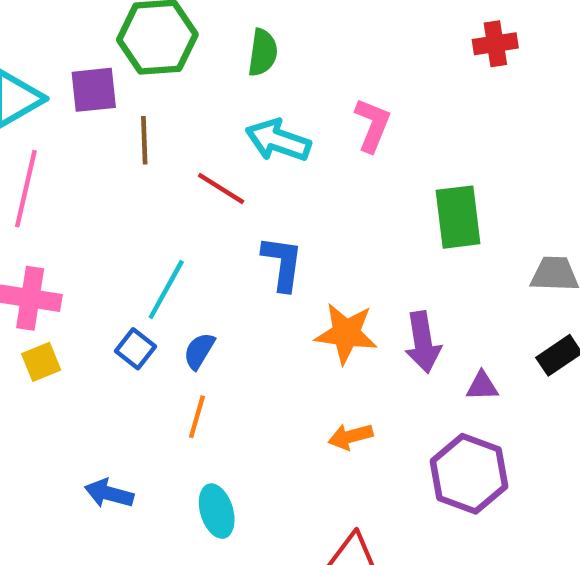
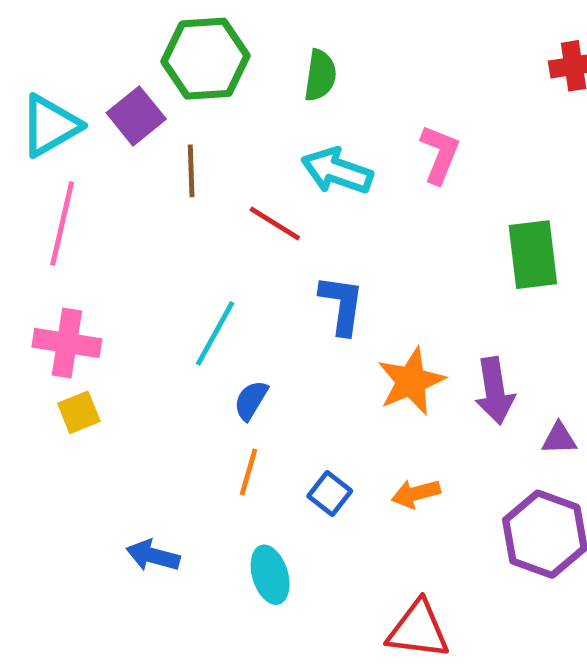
purple square: (94, 90) -> (136, 116), turned -33
orange star: (346, 333) -> (411, 381), turned -30
blue square: (135, 349) -> (330, 494), moved

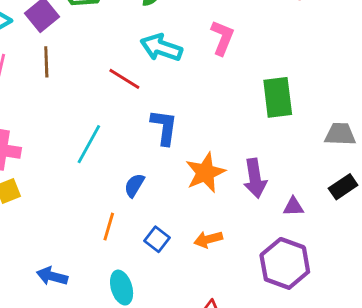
brown line: (191, 171) -> (46, 62), moved
blue semicircle: (251, 400) -> (134, 185), moved

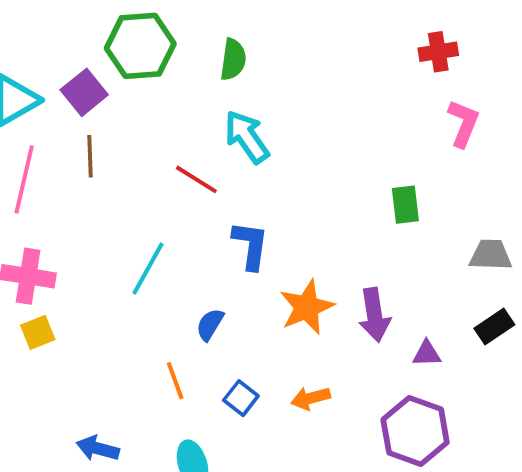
pink L-shape: (222, 38) -> (463, 123), moved
cyan arrow: (161, 48) -> (247, 137), turned 36
green rectangle: (278, 97) -> (405, 205), size x0.7
orange line: (109, 227) -> (175, 381), turned -36

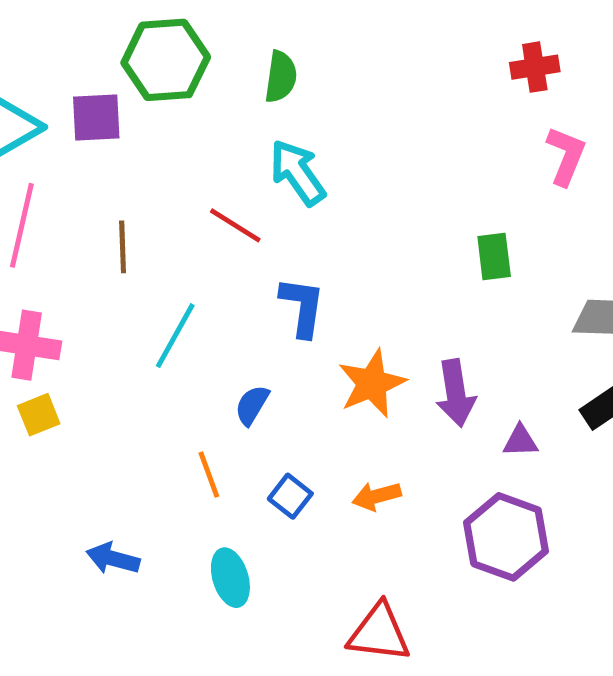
purple square: (84, 92) -> (96, 117), turned 36
brown line: (90, 156) -> (123, 247), moved

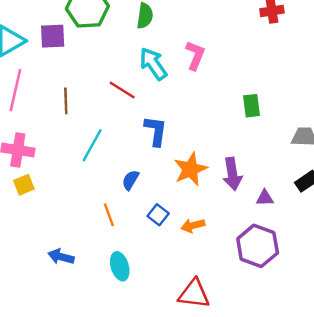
pink L-shape: (566, 156) -> (195, 55), moved
blue square: (290, 496) -> (158, 215), moved

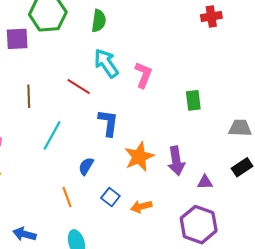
pink L-shape: (195, 55) -> (143, 75), moved

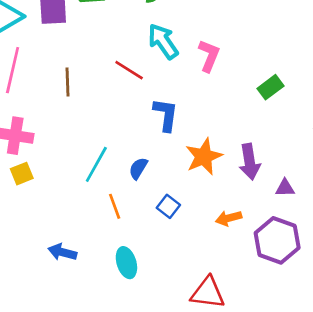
green rectangle: (193, 100) -> (271, 87), turned 60
cyan line: (52, 135) -> (96, 164), moved
orange arrow: (141, 207) -> (229, 218), moved

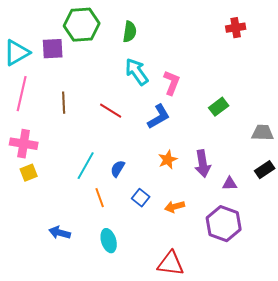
red line: (129, 70) -> (111, 111), moved
blue L-shape: (166, 115) -> (159, 117), moved, turned 52
orange star: (204, 157) -> (168, 160), size x0.7
orange arrow: (229, 218) -> (175, 207), moved

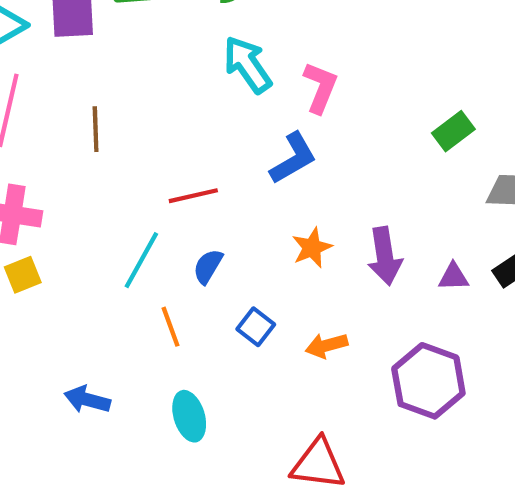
green rectangle: (219, 107) -> (453, 131), moved
red line: (111, 111) -> (193, 196), moved, turned -45
purple triangle: (230, 184) -> (453, 277), moved

